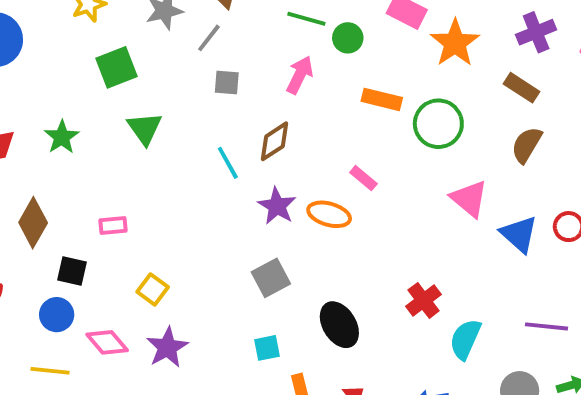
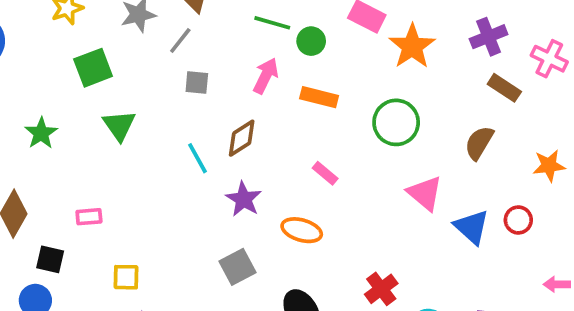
brown rectangle: (522, 88) -> (504, 88), moved
orange rectangle: (382, 99) -> (319, 97), moved
orange ellipse: (329, 214) -> (302, 230), moved
yellow square: (153, 289) -> (126, 277), turned -36

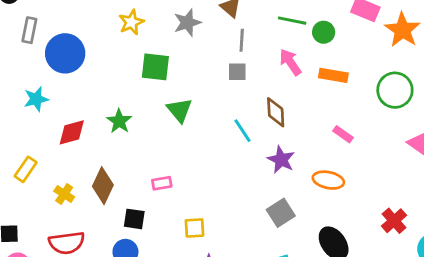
gray line: (180, 40) -> (242, 40), moved, turned -30
green square: (93, 68) -> (155, 67), turned 32
pink arrow: (266, 76) -> (290, 62), turned -56
brown diamond: (242, 138) -> (276, 112), turned -56

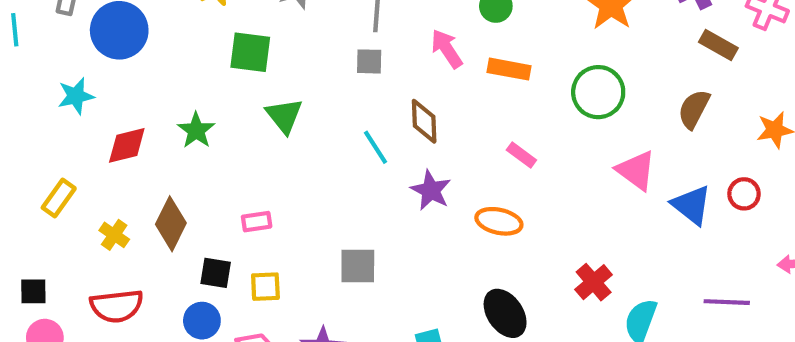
gray square: (281, 213) -> (358, 266), moved, turned 32
yellow square: (195, 228) -> (265, 287), moved

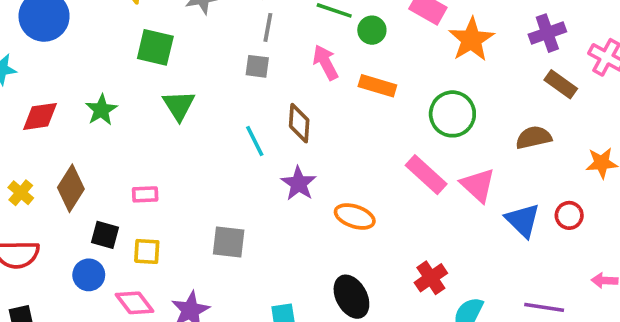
brown semicircle: (694, 109) -> (534, 137), turned 44
pink rectangle: (521, 155) -> (426, 175), moved, size x1.6

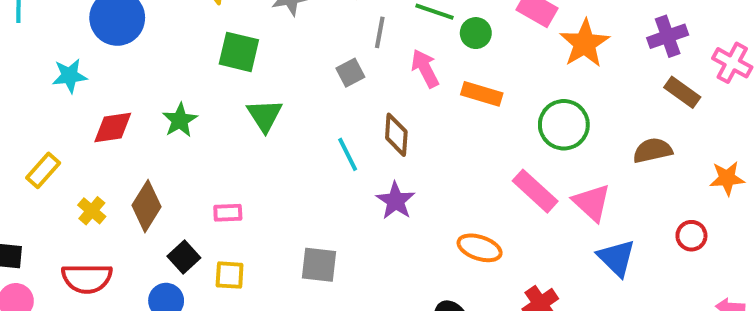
gray line: (268, 27) -> (380, 32), moved
gray square: (257, 66) -> (350, 73), turned -35
orange ellipse: (355, 216) -> (480, 248), moved
blue triangle: (523, 220) -> (616, 258), moved
black square: (105, 235) -> (184, 257), turned 32

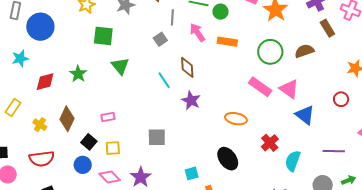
brown rectangle: (682, 92) -> (327, 28), turned 30
brown semicircle: (653, 150) -> (304, 51), moved

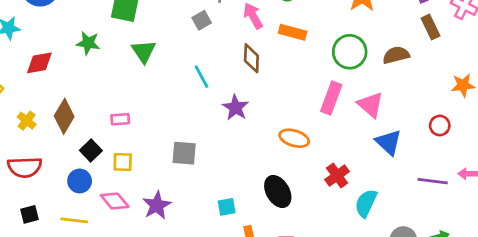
brown diamond: (187, 67) -> (251, 58), moved
green star: (78, 74) -> (88, 43), moved, turned -30
pink rectangle: (260, 87) -> (331, 98), turned 70
purple line: (334, 151) -> (433, 181), moved

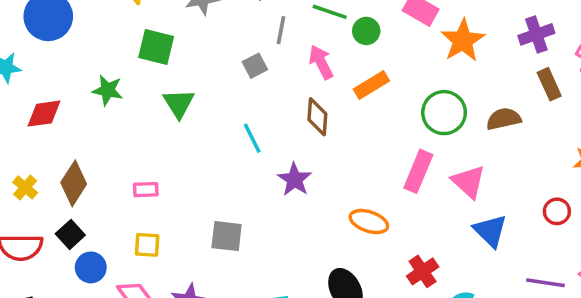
orange rectangle: (293, 32) -> (371, 85), turned -48
black square: (91, 151) -> (70, 234), moved

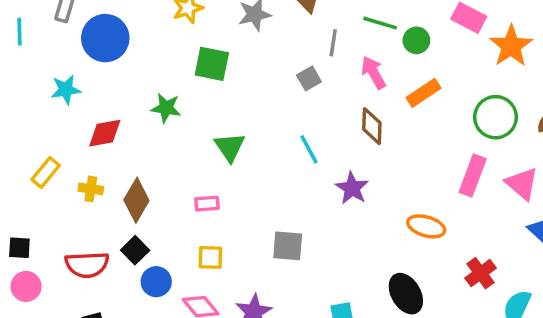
green triangle: (179, 103) -> (230, 147), moved
yellow cross: (25, 187) -> (91, 189), moved, turned -30

